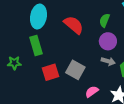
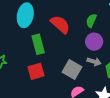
green rectangle: (36, 46) -> (38, 44), moved
gray square: (75, 70) -> (72, 69), moved

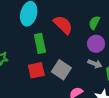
gray square: (72, 69) -> (61, 70), moved

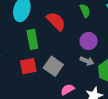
green semicircle: (94, 23) -> (85, 11), moved, turned 128

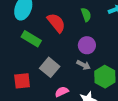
green rectangle: (32, 39) -> (31, 39), turned -54
red square: (28, 66) -> (22, 81), moved

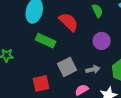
gray arrow: (84, 65) -> (93, 69), moved, turned -32
gray square: (50, 67) -> (67, 67), turned 30

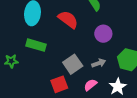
green rectangle: (46, 41) -> (36, 45), moved
red square: (41, 83) -> (59, 84), moved

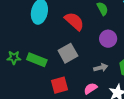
green rectangle: (36, 45) -> (37, 60), moved
gray square: (73, 64) -> (68, 53), moved

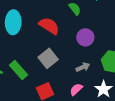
green rectangle: (37, 60) -> (19, 70), turned 36

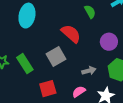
red semicircle: (49, 26) -> (71, 34), moved
purple circle: (85, 37) -> (109, 42), moved

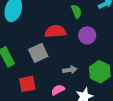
red semicircle: (71, 34) -> (55, 31), turned -50
purple circle: (109, 42) -> (87, 35), moved

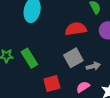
gray square: (38, 53) -> (73, 58), moved

